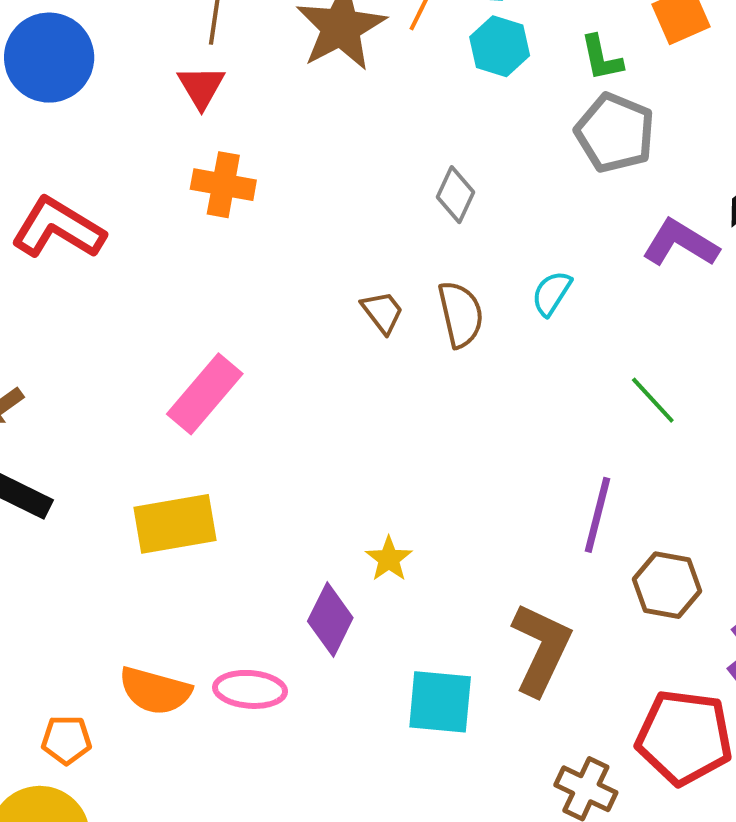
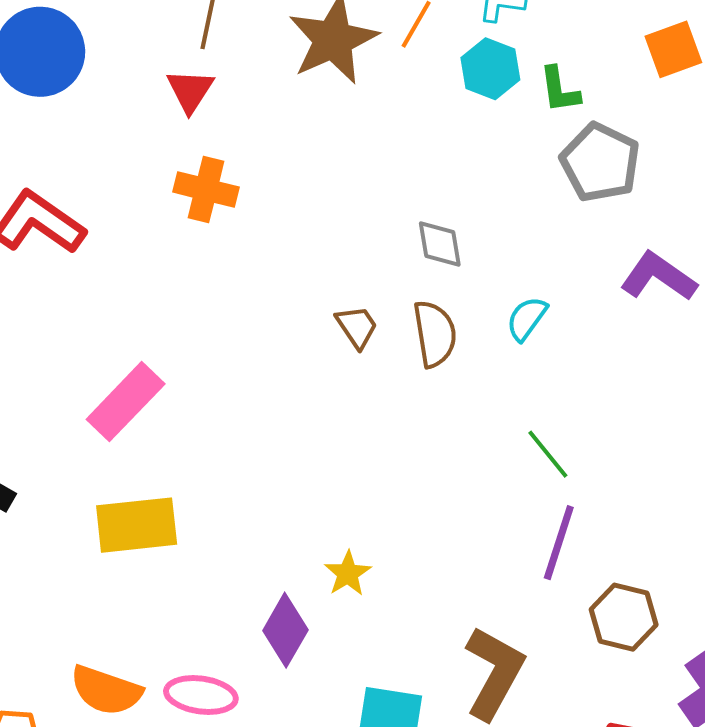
green L-shape: (602, 58) -> (560, 90), moved
gray diamond: (455, 195) -> (440, 244), moved, turned -38
pink rectangle: (205, 394) -> (126, 402), moved
green line: (653, 400) -> (548, 454), moved

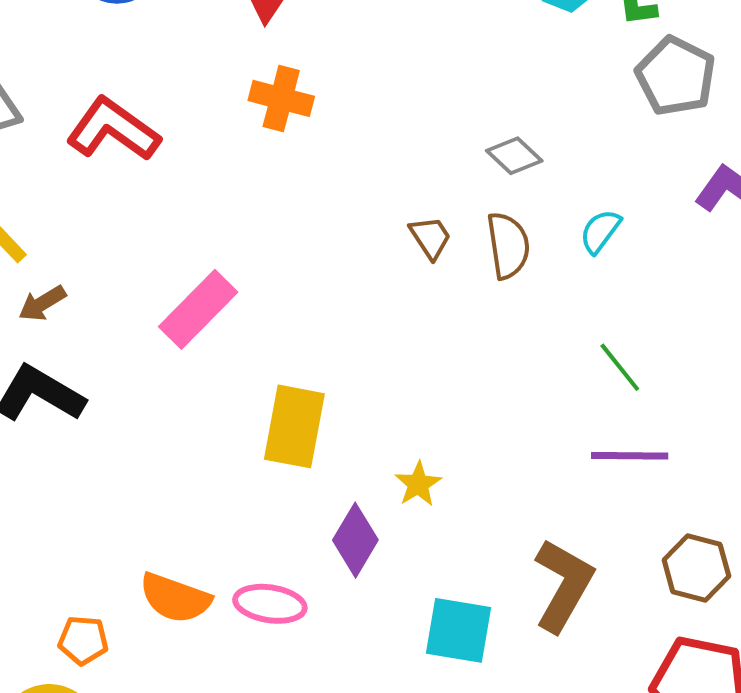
gray diamond: (440, 244) -> (514, 156), turned -38
yellow rectangle: (137, 525) -> (294, 426), moved, turned -74
purple line: (559, 543) -> (630, 456), turned 72
brown hexagon: (624, 617) -> (696, 568), moved

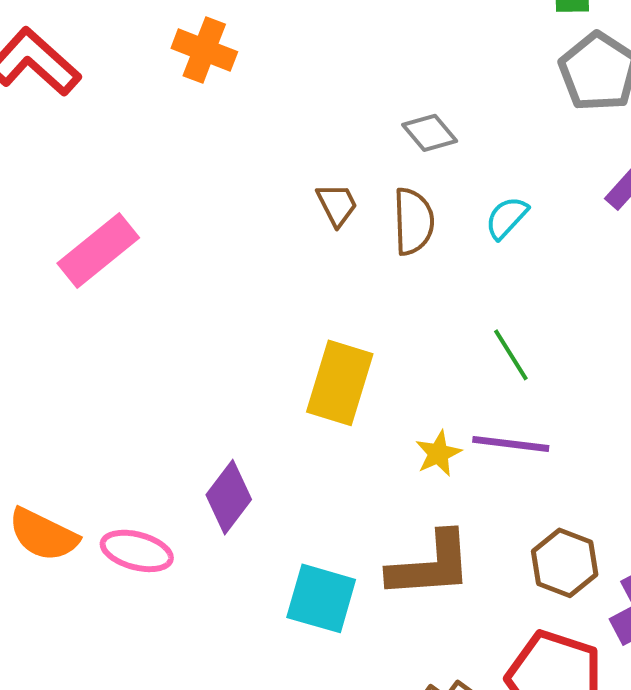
yellow rectangle: (294, 426) -> (340, 383), moved
yellow star: (418, 484) -> (438, 453), moved
brown L-shape: (563, 585) -> (430, 565), turned 50

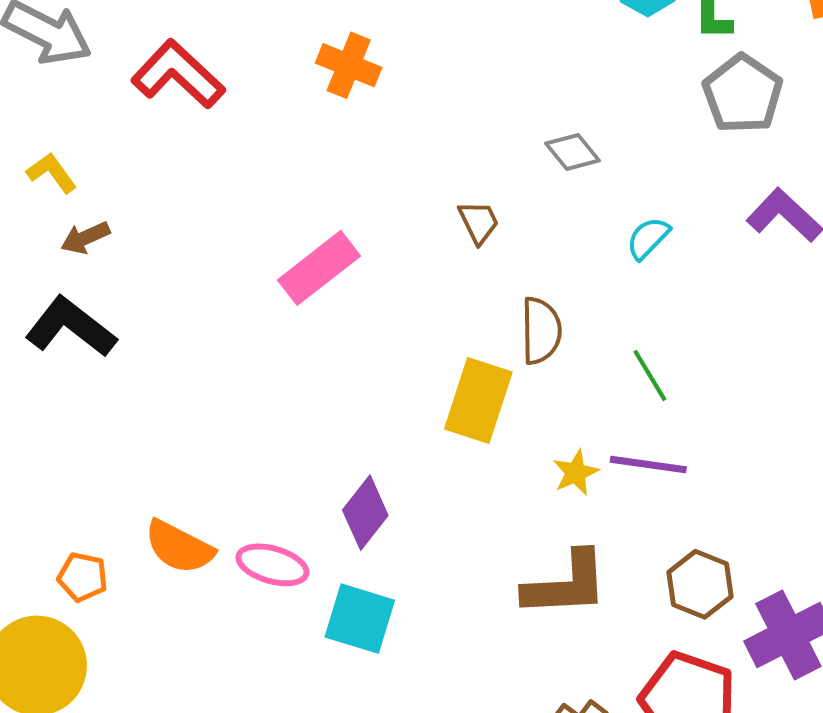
brown semicircle: (413, 221) -> (541, 331), moved
pink rectangle: (98, 250) -> (319, 268), moved
cyan square: (321, 598) -> (360, 619), moved

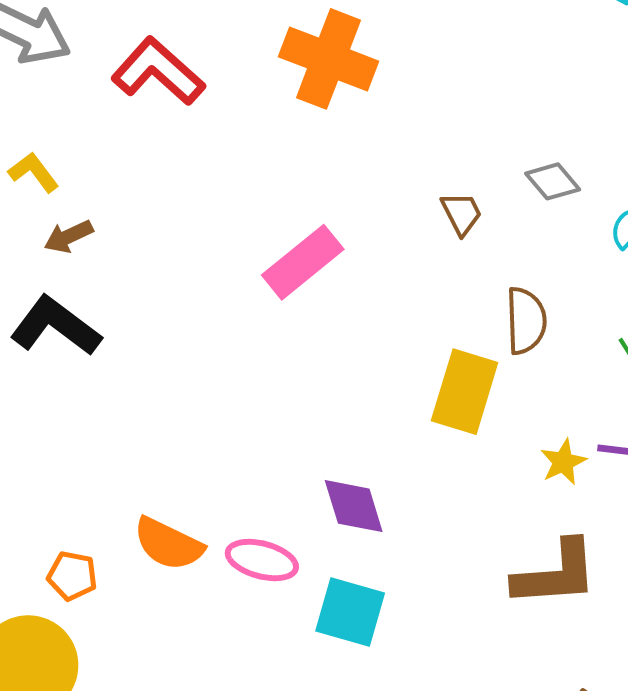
orange cross: (349, 65) -> (329, 59), size x1.5
gray diamond: (572, 152) -> (553, 181), moved
purple diamond: (365, 513) -> (354, 506), turned -54

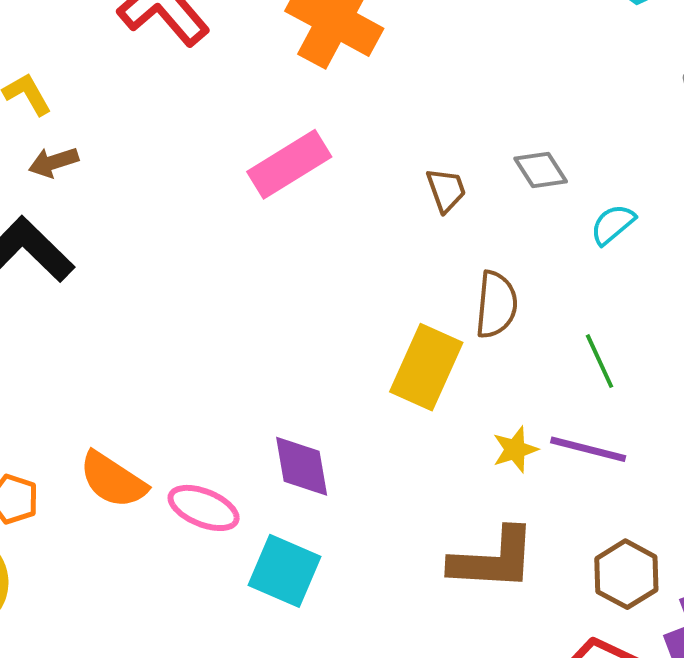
pink rectangle: (303, 262) -> (289, 164), moved

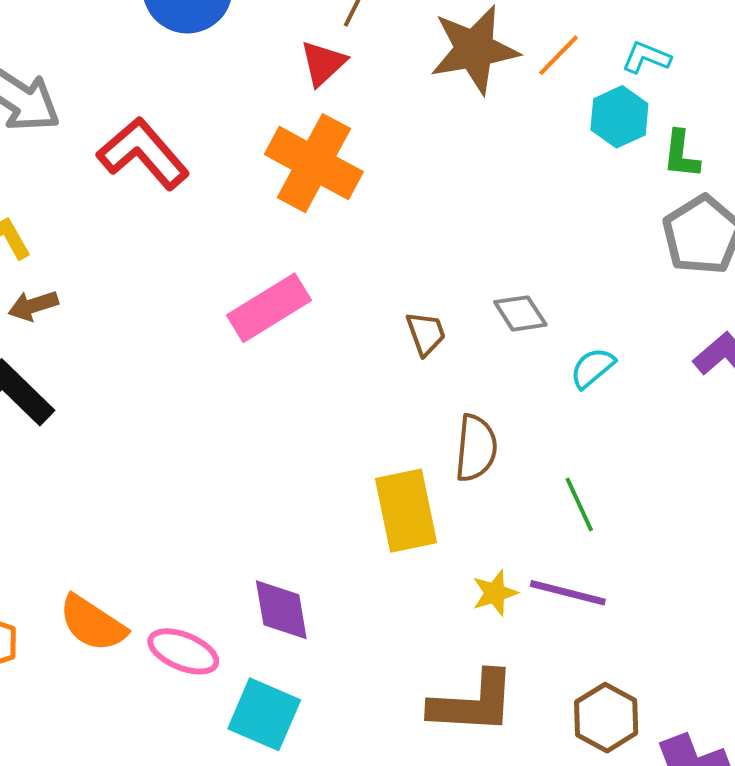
yellow rectangle: (426, 367) -> (406, 511), turned -36

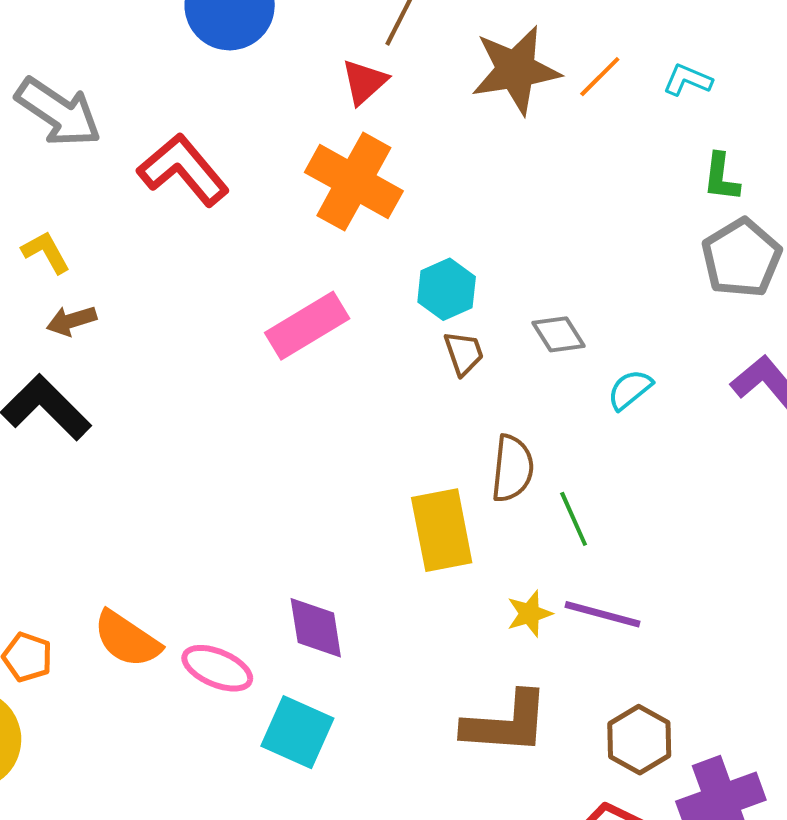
cyan hexagon: (619, 117) -> (447, 289), moved
green line: (579, 504) -> (574, 519), moved

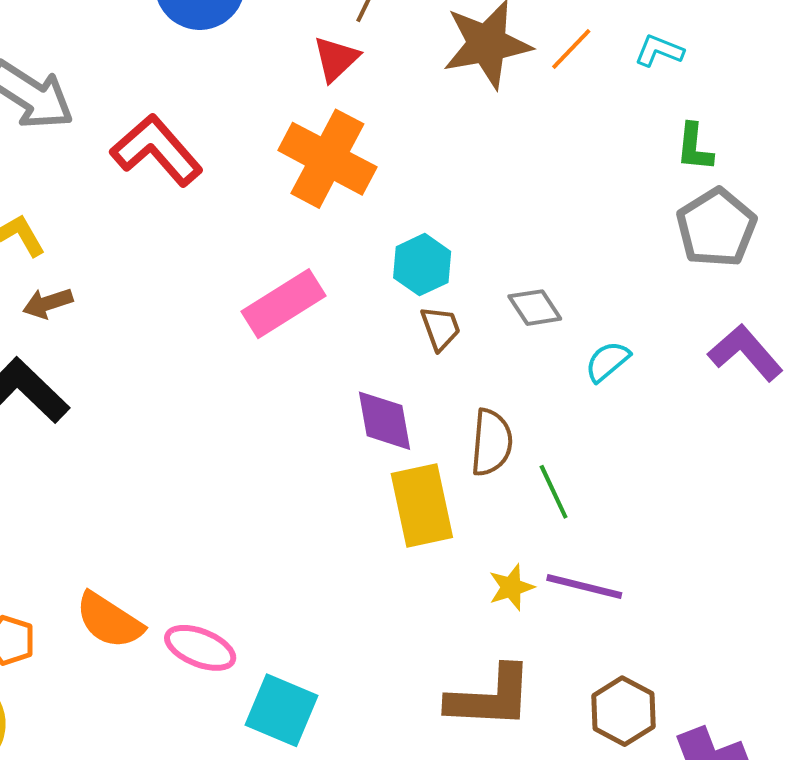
purple diamond: (316, 628) -> (385, 421), moved

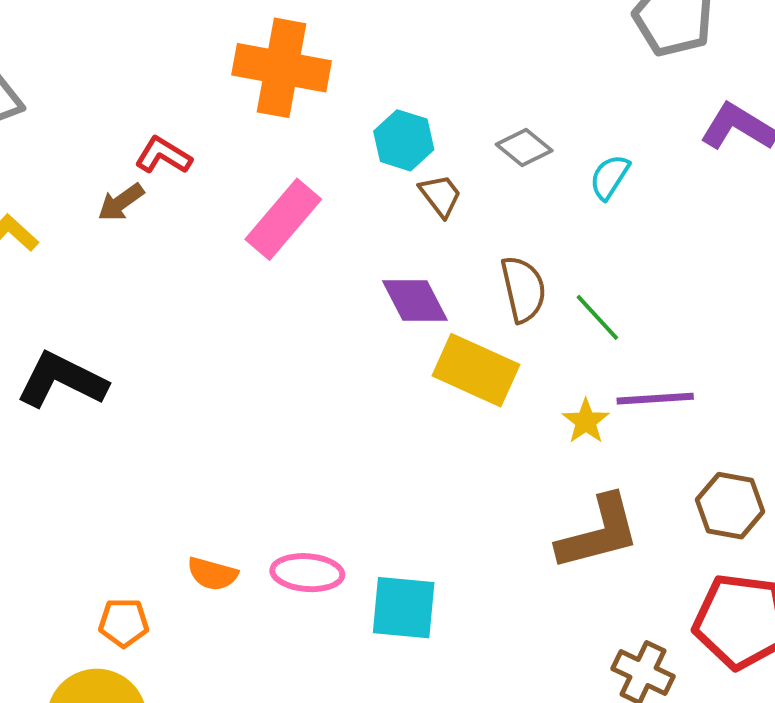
red L-shape: (157, 150) -> (163, 155), moved, size x0.6
brown arrow: (48, 303) -> (121, 202), moved
yellow rectangle: (422, 505) -> (476, 370), turned -36
orange semicircle: (109, 620) -> (212, 574), size x0.7

